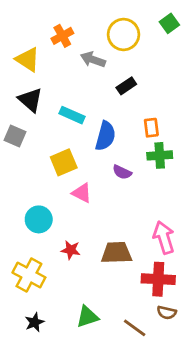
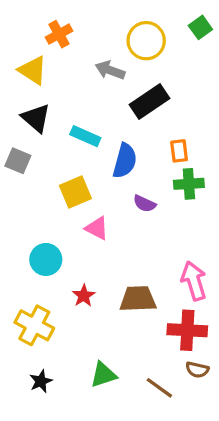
orange cross: (62, 36) -> (59, 34), moved
black rectangle: (126, 86) -> (149, 102), size x1.6
red star: (71, 250) -> (84, 296), turned 30

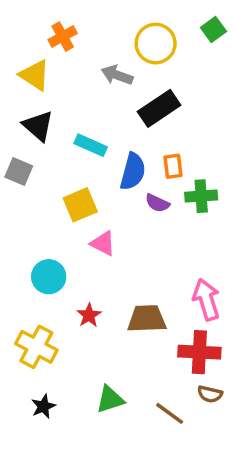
orange rectangle: (179, 151) -> (173, 166), moved
purple semicircle: (145, 204) -> (157, 203), moved

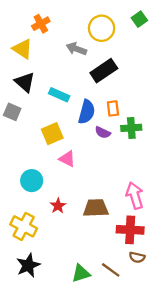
green triangle: (110, 399) -> (81, 273), moved
black star: (43, 406) -> (28, 265), size x1.5

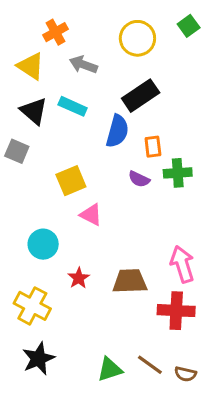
gray arrow: (76, 49) -> (83, 65), moved
cyan rectangle: (59, 95) -> (73, 106), moved
blue semicircle: (87, 112) -> (117, 131), moved
brown semicircle: (137, 257) -> (185, 374), moved

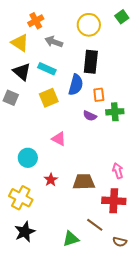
black rectangle: (141, 96) -> (91, 62), turned -50
yellow square: (71, 181) -> (49, 98), moved
pink arrow: (182, 264) -> (118, 171), size x0.7
brown line: (150, 365) -> (95, 225), moved

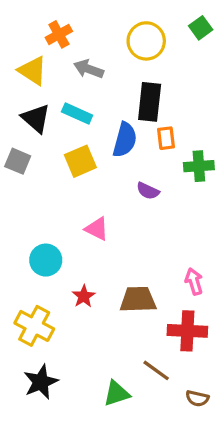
orange rectangle: (99, 95) -> (166, 138), moved
green cross: (115, 112) -> (199, 166), moved

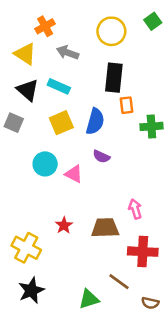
blue semicircle: (125, 140) -> (95, 121), moved
purple semicircle: (148, 191) -> (101, 156), moved
cyan circle: (46, 260) -> (45, 164), moved
pink arrow: (194, 281) -> (135, 209), moved

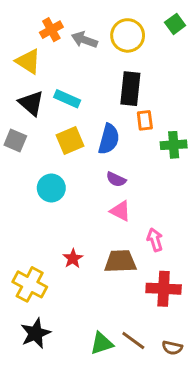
gray arrow: (68, 53) -> (84, 40), moved
pink triangle: (74, 174) -> (120, 211), moved
brown line: (119, 282) -> (133, 341), moved

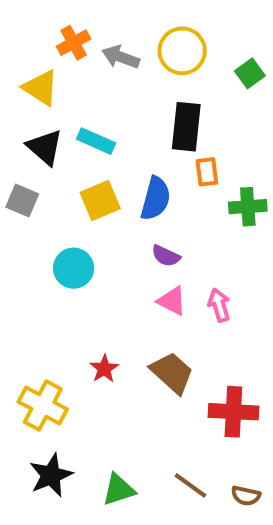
green square: (175, 24) -> (250, 73), moved
pink arrow: (155, 240) -> (219, 305), moved
brown trapezoid: (120, 261) -> (172, 373), turned 44
green triangle: (102, 343) -> (119, 490), moved

